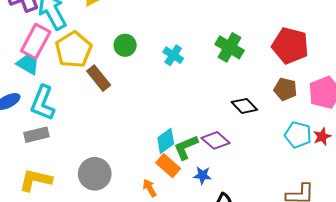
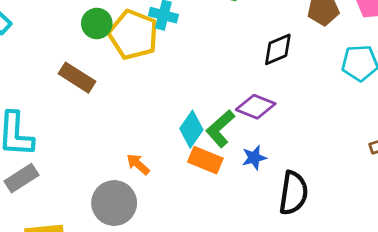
yellow pentagon: (74, 50) -> (133, 35), moved
black diamond: (244, 106) -> (278, 49), turned -50
orange arrow: (150, 188) -> (138, 164), moved

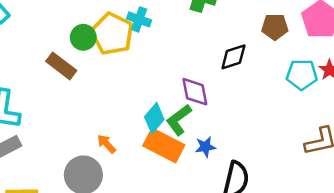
green circle: (97, 23) -> (83, 37), moved
purple diamond: (256, 107) -> (195, 92), moved, turned 52
orange rectangle: (205, 160) -> (164, 145), size x1.4

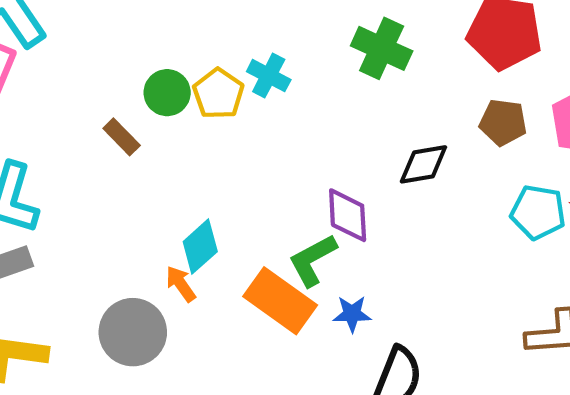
yellow pentagon: (112, 34) -> (218, 94), size x0.7
brown rectangle: (61, 66) -> (122, 137), size x0.7
cyan diamond: (154, 118) -> (200, 247), moved

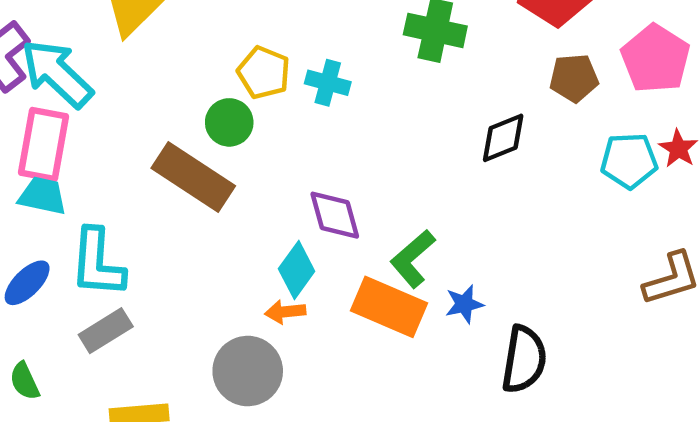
yellow pentagon: (218, 94) -> (264, 73), moved
brown rectangle: (122, 137) -> (193, 177), size x2.0
purple diamond: (348, 215) -> (335, 215), moved
orange arrow: (181, 284) -> (285, 312), turned -48

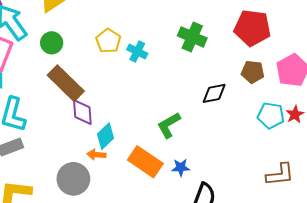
green circle: (229, 122) -> (52, 43), moved
purple diamond: (335, 215) -> (82, 112), moved
green L-shape: (413, 259) -> (169, 125), moved

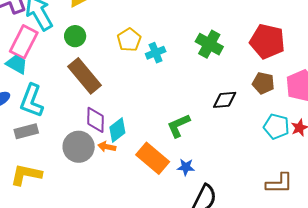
cyan cross: (137, 51) -> (156, 53), turned 36
purple diamond: (82, 112) -> (96, 120), moved
gray circle: (73, 179) -> (79, 147), moved

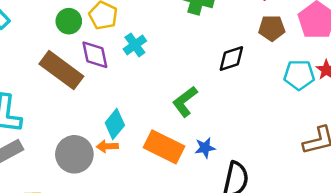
green circle: (75, 36) -> (69, 21), moved
cyan cross: (156, 53) -> (135, 45), moved
purple diamond: (96, 120) -> (95, 55), moved

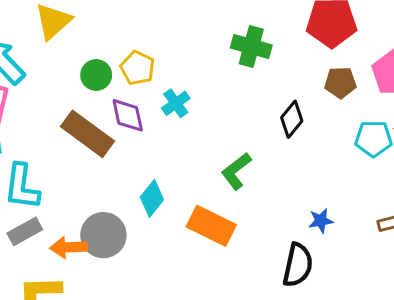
black diamond: (231, 59) -> (292, 119), turned -32
orange arrow: (107, 146) -> (68, 247), moved, size x1.4
blue star: (205, 148) -> (321, 221), moved

